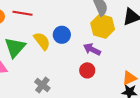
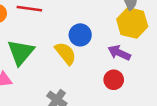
yellow semicircle: (42, 41) -> (65, 53), moved

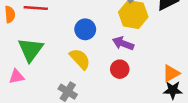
yellow semicircle: (65, 53) -> (80, 59), moved

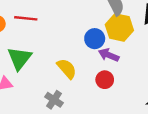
blue circle: (85, 29) -> (95, 39), moved

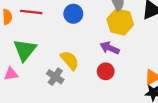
blue circle: (95, 39) -> (73, 14), moved
gray cross: (54, 100) -> (55, 77), moved

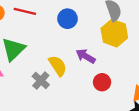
purple arrow: (110, 48) -> (86, 56), moved
red circle: (106, 71) -> (102, 82), moved

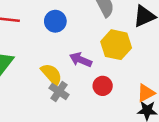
yellow hexagon: (114, 33) -> (116, 45), moved
gray cross: (41, 81) -> (59, 91), moved

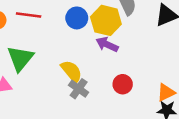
yellow hexagon: (116, 45) -> (106, 20), moved
purple arrow: (81, 60) -> (107, 44), moved

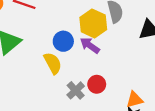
blue circle: (77, 18) -> (63, 41), moved
gray cross: (79, 89) -> (76, 90), moved

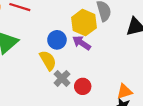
red circle: (97, 84) -> (83, 86), moved
gray cross: (76, 90) -> (62, 78), moved

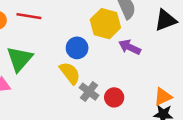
purple arrow: (82, 43) -> (130, 47), moved

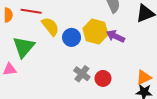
yellow hexagon: (105, 24) -> (95, 32), moved
yellow semicircle: (70, 73) -> (50, 26), moved

